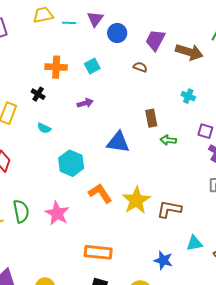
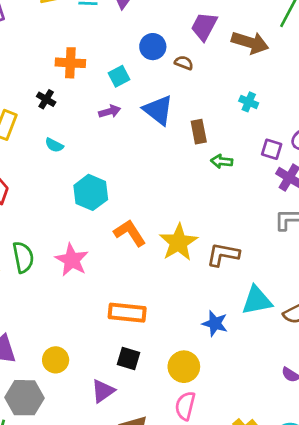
blue circle: (117, 33) -> (153, 47), moved
cyan square: (92, 66) -> (119, 76), moved
blue triangle: (118, 142) -> (158, 110), moved, turned 30
cyan triangle: (194, 243) -> (257, 300), size x1.4

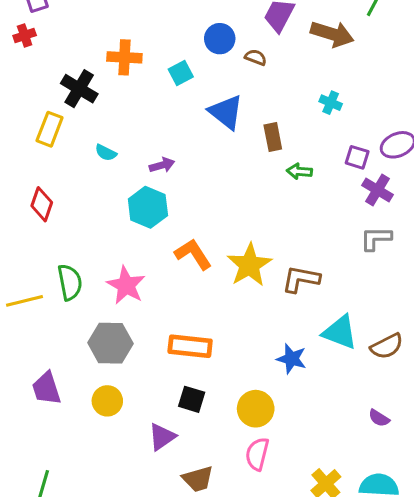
black cross: (46, 99) -> (79, 89), moved, size x1.6
purple arrow: (110, 111) -> (162, 165), moved
cyan triangle: (257, 300) -> (340, 332), turned 32
gray hexagon: (24, 398) -> (110, 343), moved

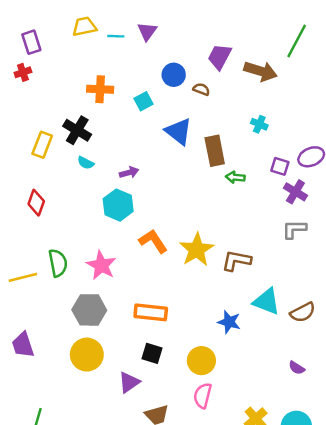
black cross: (79, 89) -> (77, 130), moved
brown rectangle: (273, 137) -> (215, 151), size x1.4
purple trapezoid: (46, 388) -> (23, 345), moved
yellow circle: (107, 401) -> (87, 355), size x1.4

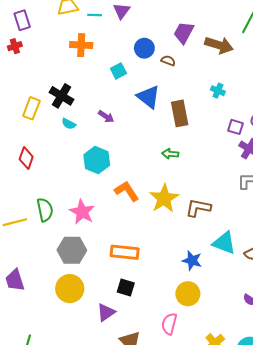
orange cross: (100, 89) -> (81, 45), moved
purple arrow: (129, 172) -> (106, 117), moved, turned 49
green arrow: (235, 177) -> (170, 154), moved
yellow circle: (201, 361) -> (188, 294), moved

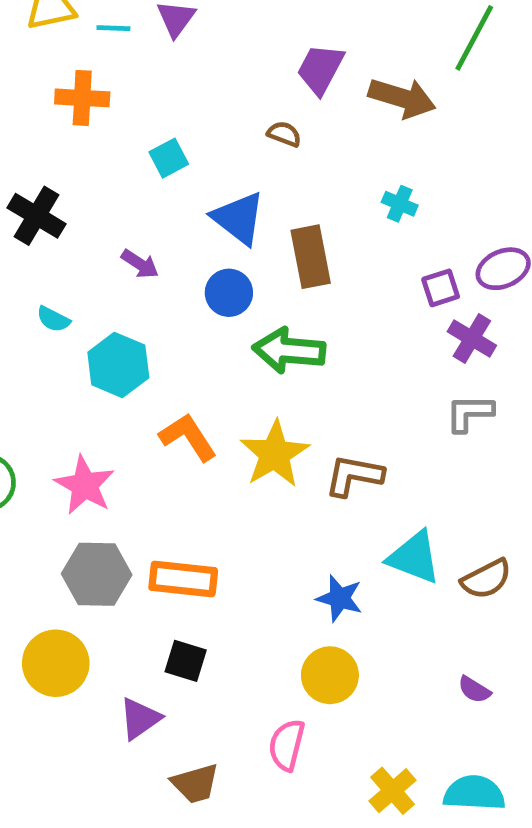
blue circle: (144, 48) -> (229, 293), moved
cyan semicircle: (69, 124) -> (53, 319), moved
purple square: (236, 127) -> (441, 288), turned -35
green arrow: (170, 154) -> (289, 350), size x1.8
gray hexagon: (72, 250) -> (97, 574), moved

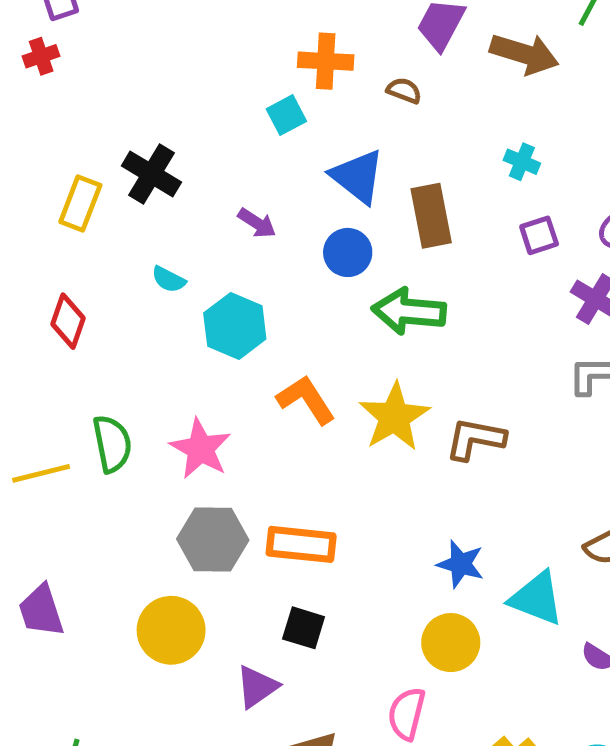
orange cross: (82, 98) -> (326, 61), moved
purple square: (441, 288) -> (539, 235), moved
cyan triangle: (414, 557) -> (537, 598), moved

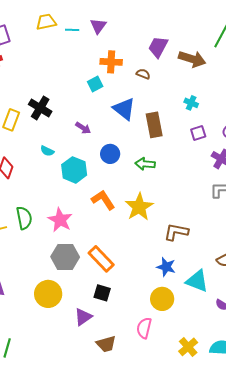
blue circle: (348, 252) -> (110, 154), moved
green arrow: (409, 311) -> (145, 164), size x0.7
brown L-shape: (475, 439) -> (176, 232), moved
orange rectangle: (301, 544) -> (101, 259), turned 40

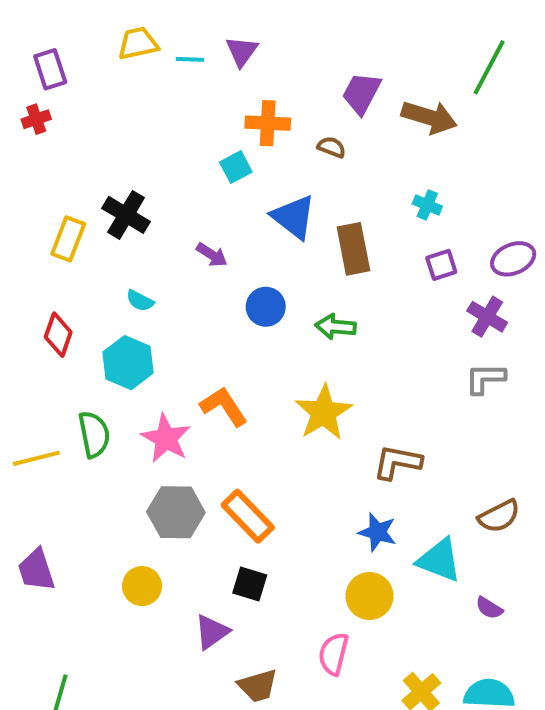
cyan hexagon: (74, 170) -> (128, 363), moved
orange L-shape: (103, 200) -> (224, 406), moved
yellow circle: (48, 294) -> (142, 586), size x0.7

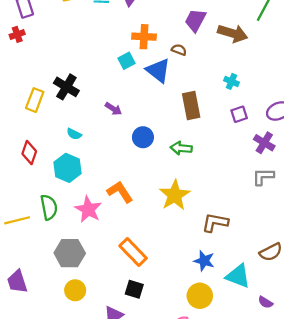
blue triangle: (294, 217) -> (158, 71), moved
gray hexagon: (176, 512) -> (70, 253), moved

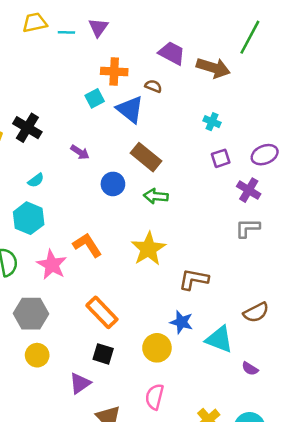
purple trapezoid: (195, 20) -> (172, 53), turned 90
brown rectangle: (191, 106) -> (146, 157), moved, turned -40
cyan semicircle: (74, 134) -> (36, 180), turned -64
yellow circle: (200, 296) -> (157, 348), moved

